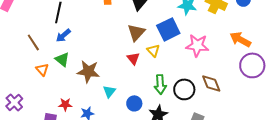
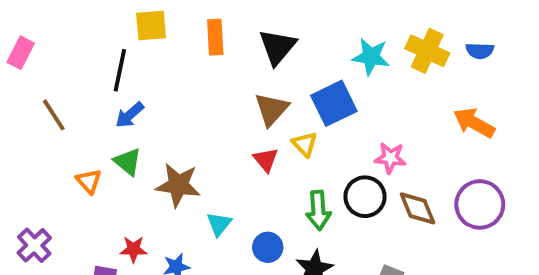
brown line: (33, 42) -> (54, 115), moved
pink star: (197, 45) -> (390, 158), moved, size x0.7
purple circle: (252, 65) -> (480, 204), moved
black circle: (184, 89) -> (365, 197), moved

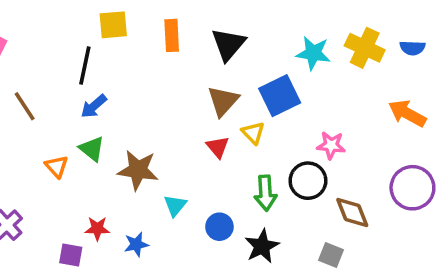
brown diamond: (418, 208) -> (352, 213), moved

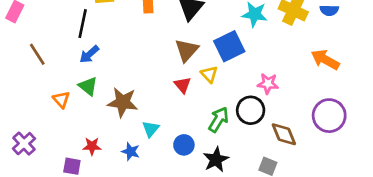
green arrow: (265, 193) -> (219, 120), turned -145
blue star: (136, 244) -> (131, 152), moved, turned 30

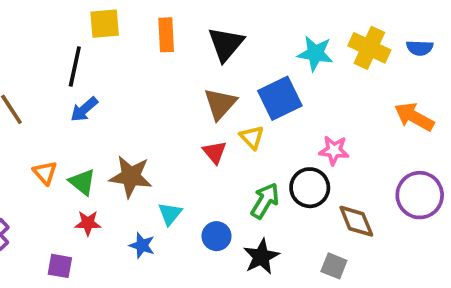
green triangle: (88, 86) -> (82, 182), moved
red star: (92, 146) -> (88, 223), moved

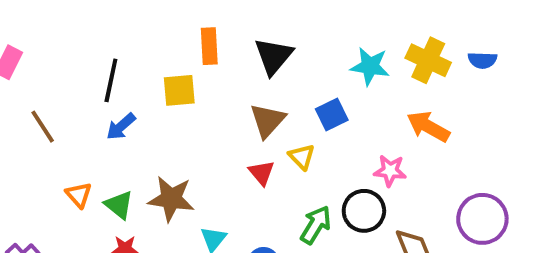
yellow square: (105, 24) -> (179, 90), moved
blue square: (280, 98) -> (332, 114), size x0.7
orange arrow: (414, 117) -> (428, 127), moved

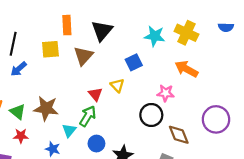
blue semicircle: (482, 60) -> (226, 27), moved
brown triangle: (268, 120) -> (83, 56), moved
green arrow: (316, 225) -> (88, 116), moved

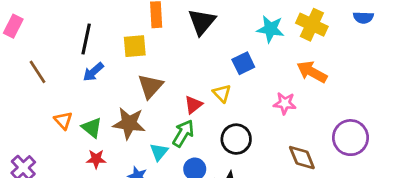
brown triangle: (83, 56) -> (150, 86), moved
red triangle: (95, 94) -> (193, 105), turned 32
black circle: (151, 115) -> (236, 139), moved

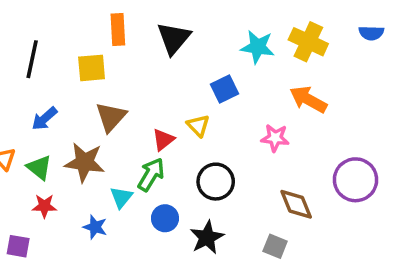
blue arrow: (93, 72) -> (44, 119), moved

